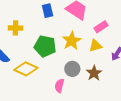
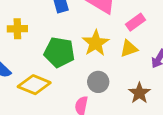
brown star: (94, 73) -> (139, 93), moved

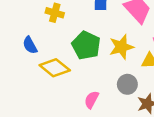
gray circle: (98, 82) -> (127, 84), moved

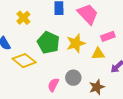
yellow cross: (55, 13) -> (23, 18), turned 32
gray circle: (127, 84) -> (73, 78), moved

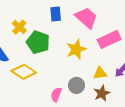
pink rectangle: (108, 36) -> (109, 39), size x1.5
green pentagon: (48, 43) -> (38, 42), moved
yellow triangle: (98, 54) -> (100, 73), moved

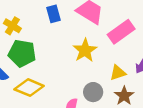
yellow cross: (19, 27) -> (12, 26), moved
green pentagon: (38, 42) -> (22, 53), moved

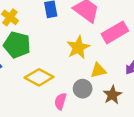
yellow triangle: (118, 73) -> (98, 70), moved
yellow diamond: (29, 88) -> (39, 77), moved

